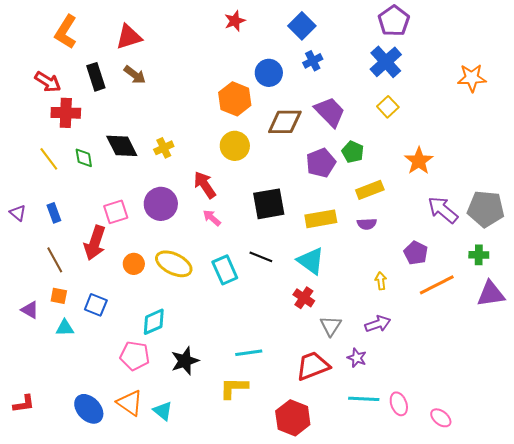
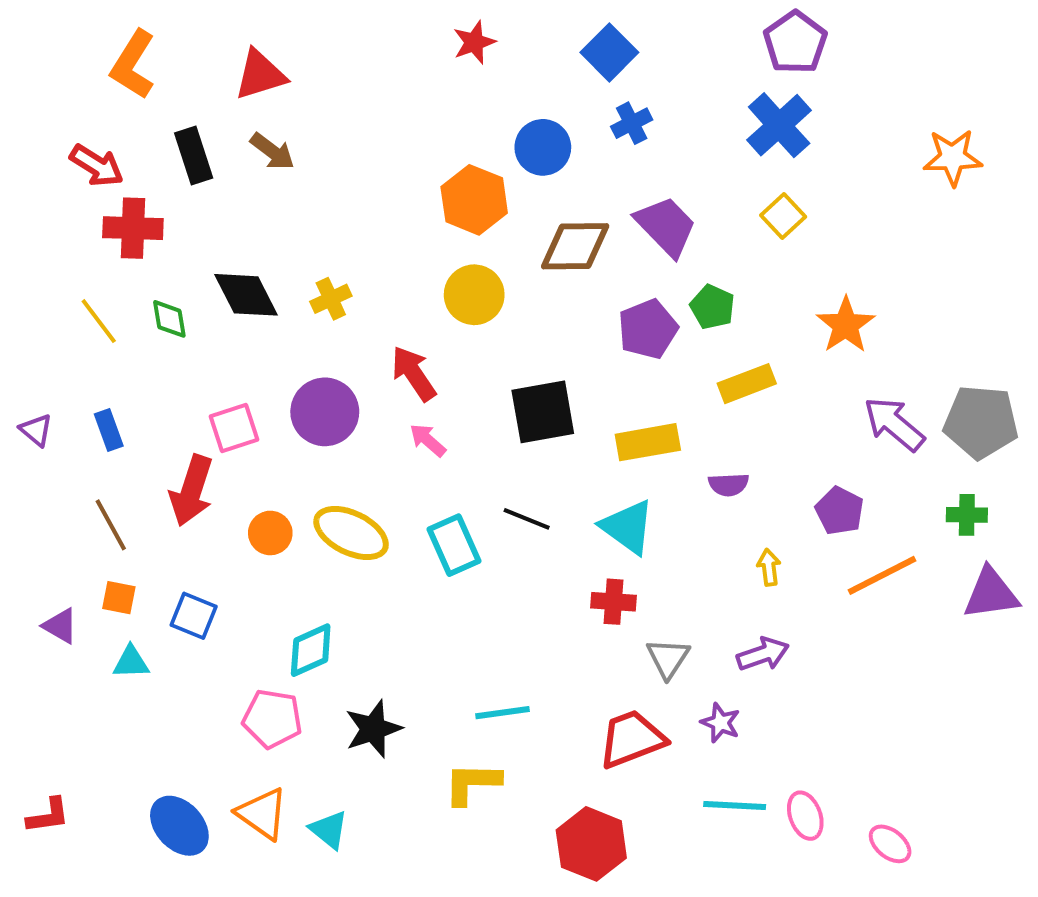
purple semicircle: (367, 224) -> (729, 485), moved
red cross: (304, 298) -> (613, 602), turned -30

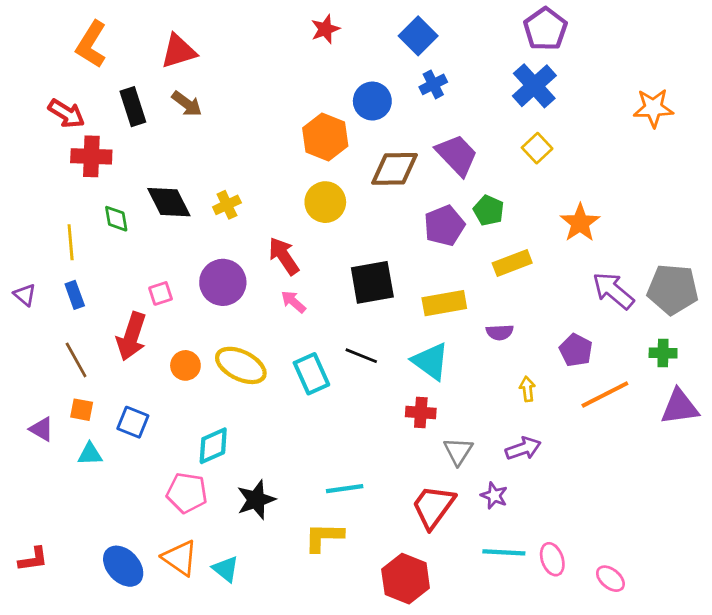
yellow line: (99, 321) -> (71, 242), moved, turned 32
pink square: (234, 428) -> (161, 293), size x0.7
red trapezoid: (632, 739) -> (433, 507), turned -33

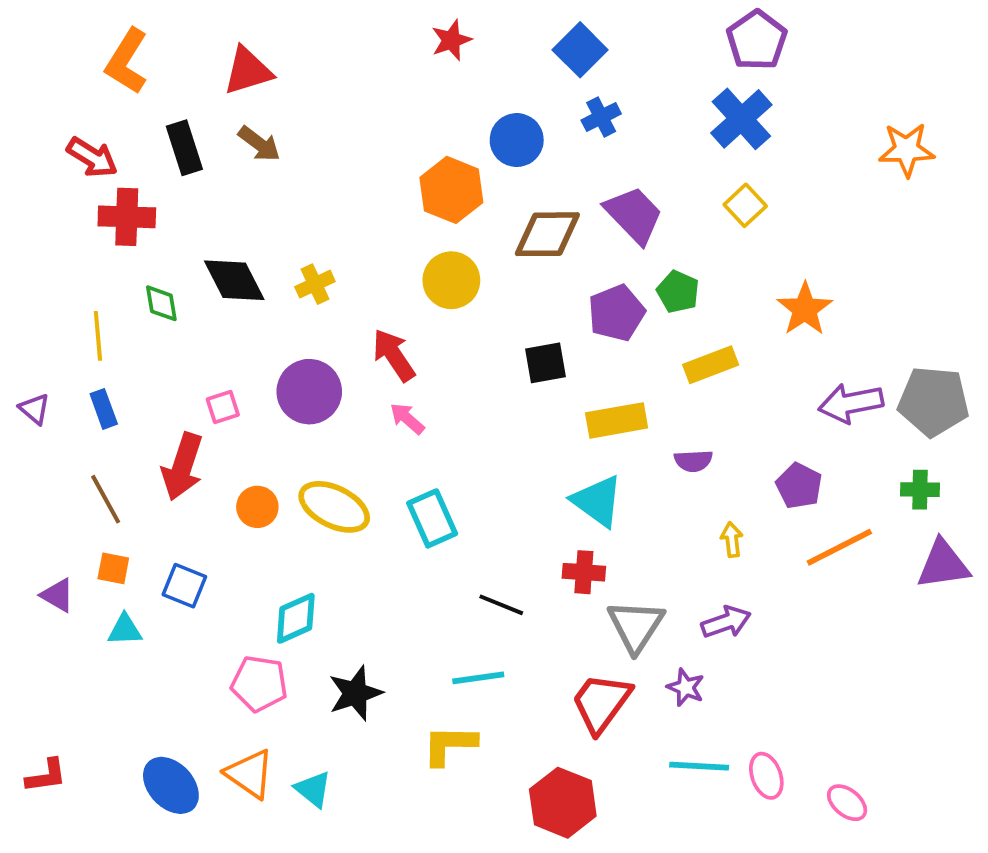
black square: (372, 282) -> (545, 363), moved, size x0.7
purple arrow: (613, 291) -> (851, 403), turned -51
black line: (361, 356) -> (501, 605), moved
gray triangle: (458, 451) -> (636, 626), size x1.4

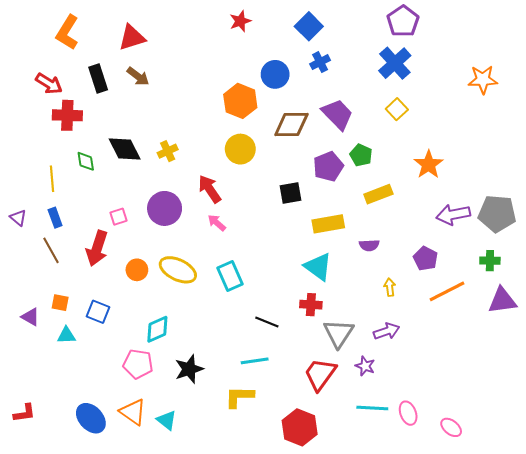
brown line: (106, 499) -> (51, 250), moved

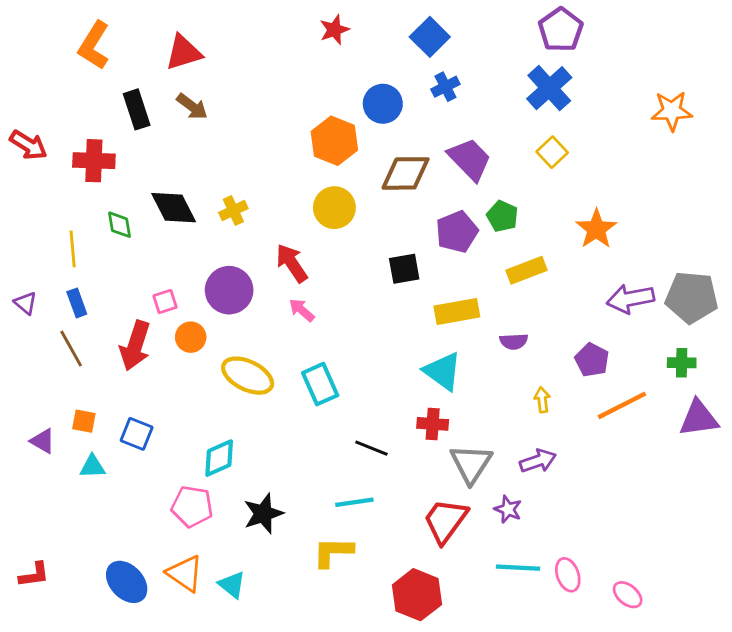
red arrow: (49, 84) -> (28, 145), moved
orange circle: (137, 270) -> (191, 337), moved

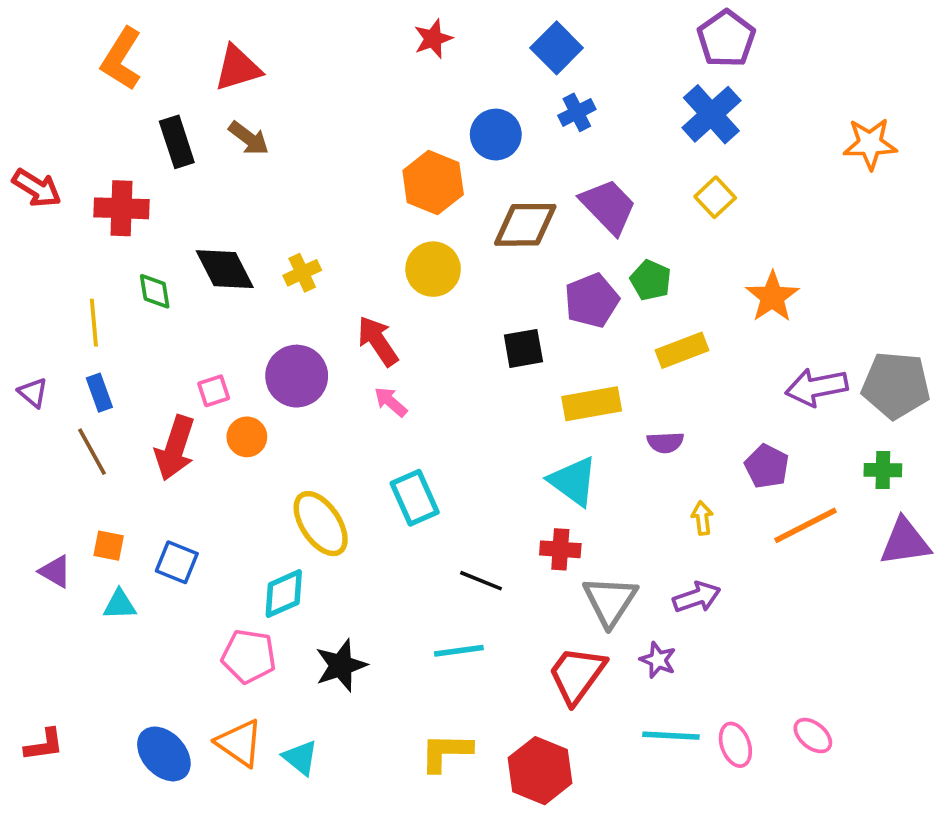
yellow ellipse: (248, 376) -> (321, 524), moved, turned 30
yellow L-shape: (333, 552) -> (446, 752), moved
pink ellipse: (628, 595) -> (813, 736), moved

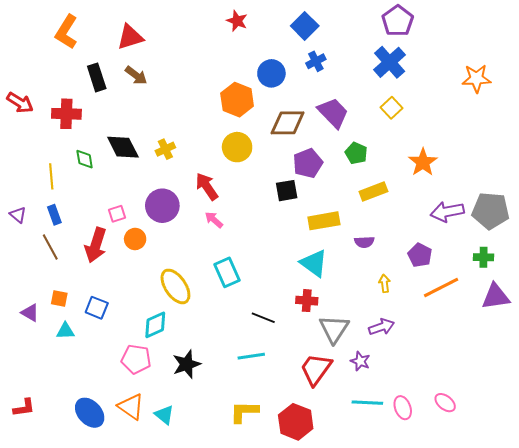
red star: (433, 39) -> (237, 21), turned -30
purple pentagon: (592, 300) -> (308, 163), moved

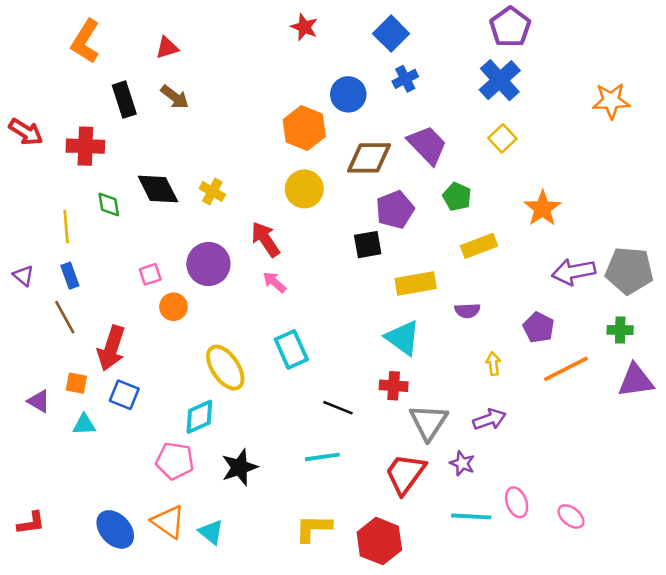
red triangle: (130, 37) -> (167, 48), size x0.7
yellow cross: (165, 149) -> (212, 191), turned -36
red arrow: (96, 245) -> (111, 348), moved
pink ellipse: (403, 408) -> (517, 502), moved

